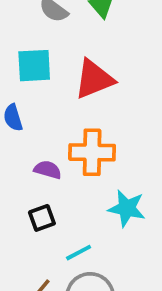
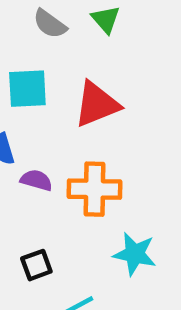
purple semicircle: (48, 170) -> (36, 180), moved

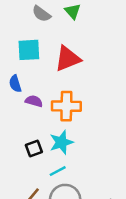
cyan star: (135, 254) -> (61, 142), moved, turned -30

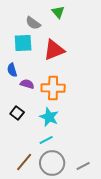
gray semicircle: (41, 14) -> (33, 23), moved
cyan star: (61, 142) -> (49, 117), turned -30
black square: (34, 149) -> (17, 113), moved, turned -32

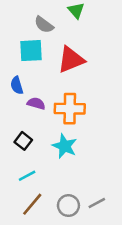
cyan line: (46, 140) -> (27, 176), moved
gray circle: (52, 163) -> (68, 206), size x0.7
gray line: (83, 166) -> (97, 203), moved

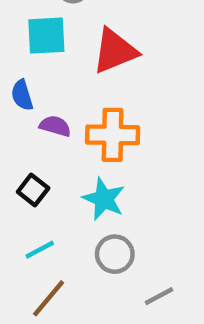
gray circle: (68, 206) -> (115, 254), moved

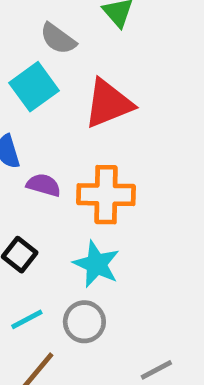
cyan square: (46, 36) -> (34, 87), turned -33
gray circle: (115, 254) -> (84, 322), moved

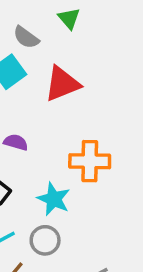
orange cross: (106, 195) -> (90, 161), moved

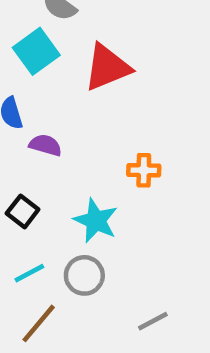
orange cross: (90, 161) -> (144, 170), size x0.6

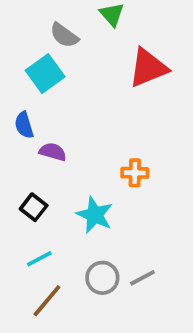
red triangle: (107, 67) -> (148, 68), moved
gray circle: (84, 275) -> (102, 278), moved
gray line: (153, 321) -> (142, 278), moved

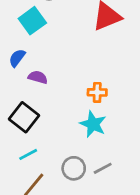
blue semicircle: (24, 125) -> (17, 58), turned 54
black square: (34, 207) -> (24, 117), size x1.5
cyan star: (95, 215) -> (93, 124), moved

